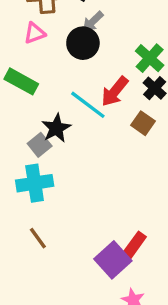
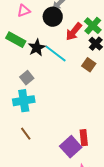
red arrow: (115, 91) -> (74, 32), moved
black star: (56, 128) -> (37, 48), moved
red rectangle: (135, 245) -> (84, 138), turned -42

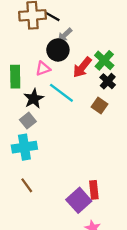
pink triangle: (24, 11) -> (43, 68), moved
green rectangle: (16, 40) -> (15, 77), turned 60
black star: (37, 48) -> (34, 99), moved

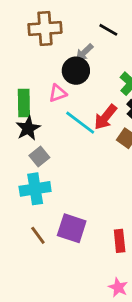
black line: (52, 16) -> (108, 30), moved
red arrow: (82, 67) -> (105, 117), moved
black star: (34, 99) -> (28, 128), moved
purple square: (79, 200) -> (72, 228), moved, turned -30

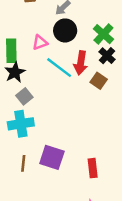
black circle: (76, 71) -> (65, 30), moved
red arrow: (105, 117) -> (81, 63), turned -30
brown line: (38, 235) -> (23, 163), turned 42

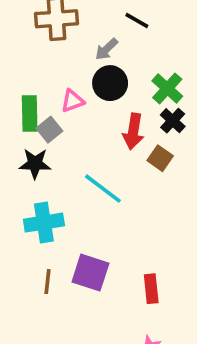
cyan line: (59, 68) -> (103, 189), moved
black star: (15, 72) -> (35, 164), moved, turned 30
gray square: (24, 96) -> (49, 130), moved

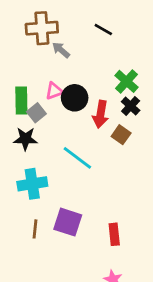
gray arrow: (107, 49) -> (61, 50), moved, turned 84
black circle: (110, 83) -> (75, 98), moved

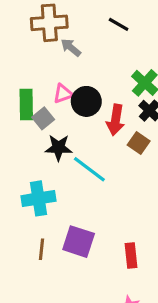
black star: (25, 139) -> (59, 148), moved

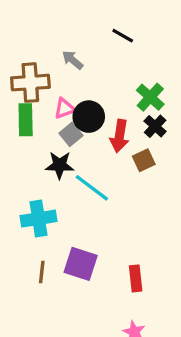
brown cross: (49, 23) -> (30, 83), moved
gray square: (43, 118) -> (71, 134), moved
brown square: (139, 143) -> (144, 160), turned 30

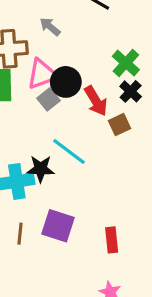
pink triangle: (64, 108) -> (42, 74), size x1.5
red arrow: (119, 136) -> (96, 101), turned -40
black star: (60, 165) -> (41, 169), moved

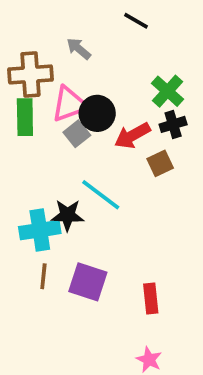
black cross: (131, 91) -> (173, 124), turned 30
red arrow: (96, 101) -> (132, 136), turned 92
brown line: (20, 234) -> (43, 276), moved

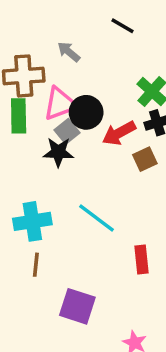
cyan line: (101, 195) -> (96, 218), moved
black star: (68, 215) -> (58, 152), moved
purple square: (88, 282) -> (77, 306), moved
red rectangle: (151, 299) -> (141, 260), moved

